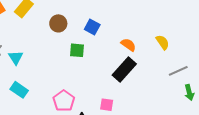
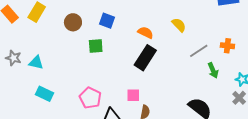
cyan triangle: (16, 58) -> (36, 63), turned -35

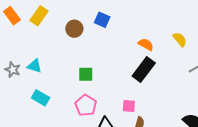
blue square: (107, 21) -> (102, 20), moved
green square: (96, 46) -> (86, 74), moved
gray star: (13, 58) -> (13, 70), moved

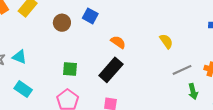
orange semicircle: (146, 44) -> (118, 42), moved
black rectangle: (144, 70) -> (111, 70), moved

